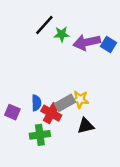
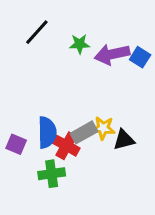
black line: (44, 25) -> (37, 32), moved
blue semicircle: (36, 103) -> (47, 132), size x1.5
black triangle: (86, 126) -> (124, 140), moved

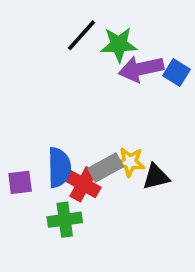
black line: (37, 32) -> (81, 35), moved
green star: (80, 44) -> (119, 45), moved, size x1.4
purple square: (16, 144) -> (20, 182), turned -30

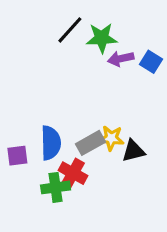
purple arrow: (141, 69) -> (121, 59), size x0.7
red cross: (83, 184) -> (73, 173), moved

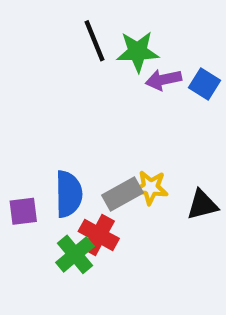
black line: (70, 30) -> (94, 41), turned -64
black triangle: (133, 151) -> (202, 205), moved
green cross: (56, 187) -> (75, 254), turned -32

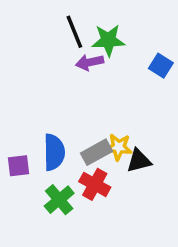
purple arrow: (163, 80) -> (90, 62), moved
black triangle: (202, 205) -> (139, 161), moved
red cross: (99, 235) -> (95, 184), moved

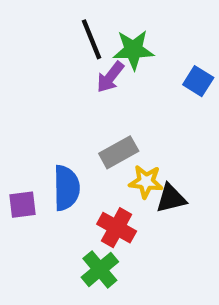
purple arrow: (90, 62) -> (110, 77), turned -40
gray rectangle: (96, 152) -> (119, 152), moved
green cross: (59, 200) -> (100, 269), moved

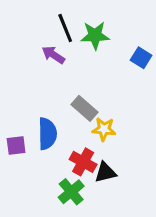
purple arrow: (110, 77) -> (53, 55), moved, turned 85
gray rectangle: (119, 152) -> (85, 108), turned 70
black triangle: (171, 198) -> (105, 172), moved

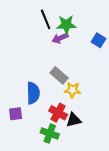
purple arrow: (53, 55) -> (60, 38), moved, turned -56
purple square: (16, 146) -> (16, 114), moved
green cross: (71, 192) -> (50, 133), turned -30

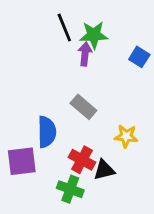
purple arrow: (60, 38) -> (85, 54), turned 119
yellow star: (73, 90) -> (126, 136), moved
purple square: (16, 114) -> (22, 161), size x1.5

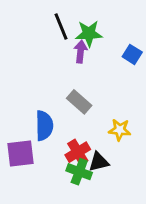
red cross: (82, 160) -> (78, 152), turned 30
green cross: (70, 189) -> (79, 172), moved

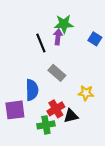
black line: (61, 27) -> (41, 43), moved
green cross: (79, 172) -> (46, 125), moved, turned -30

